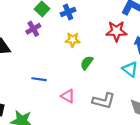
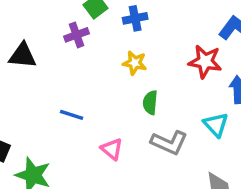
green semicircle: (87, 63) -> (150, 103), turned -40
gray L-shape: (104, 101) -> (169, 143), moved

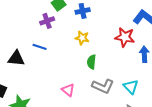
black triangle: (22, 56) -> (16, 58), moved
blue line: (72, 115) -> (40, 47), moved
cyan triangle: (216, 125) -> (131, 87), moved

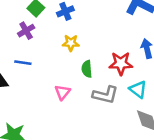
red star: (125, 37) -> (121, 63), moved
pink triangle: (68, 90) -> (62, 92), moved, turned 40

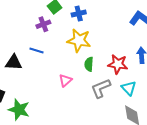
yellow star: (71, 43) -> (79, 40), size x1.6
gray L-shape: (105, 95) -> (101, 88), turned 135

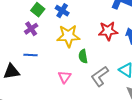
blue cross: (79, 13) -> (62, 11), turned -32
red star: (118, 64) -> (108, 31), moved

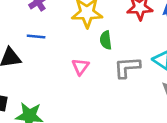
gray L-shape: (100, 76) -> (127, 67), turned 30

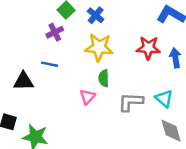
green semicircle: (106, 40) -> (104, 78), moved

